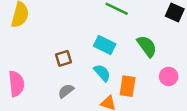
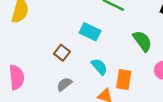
cyan rectangle: (105, 45) -> (90, 32), moved
brown square: (64, 58) -> (62, 53), turned -35

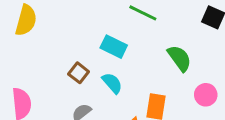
cyan semicircle: (99, 67) -> (112, 83), moved

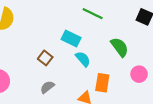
cyan semicircle: (112, 83) -> (83, 59), moved

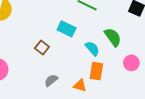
cyan semicircle: (83, 59) -> (92, 48), moved
gray semicircle: (47, 87) -> (51, 80), moved

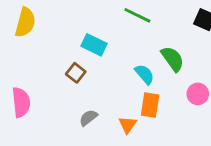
cyan rectangle: (67, 29) -> (94, 45), moved
orange triangle: (80, 85) -> (128, 125), turned 48

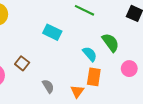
brown square: (76, 73) -> (22, 63), moved
gray semicircle: (88, 118) -> (48, 86), turned 96

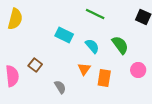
cyan semicircle: (90, 54) -> (92, 46), moved
orange triangle: (77, 91) -> (84, 69), moved

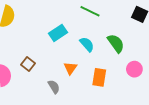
cyan rectangle: (64, 35) -> (58, 33), turned -60
orange triangle: (84, 69) -> (70, 68), moved

